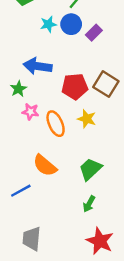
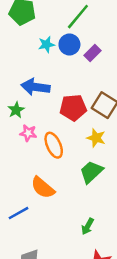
yellow star: (87, 119) -> (96, 138), moved
green trapezoid: (90, 169) -> (91, 172), moved

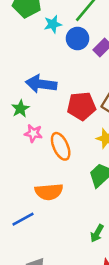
cyan star: (46, 44) -> (53, 24), moved
orange semicircle: (43, 188) -> (49, 192), turned -45

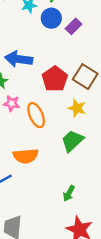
red pentagon: (81, 106) -> (55, 79), turned -30

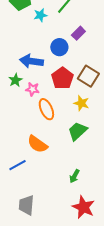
blue circle: (51, 18) -> (59, 47), moved
pink star: (12, 103) -> (32, 89), moved
orange semicircle: (26, 156) -> (37, 144), turned 40

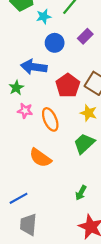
blue circle: (59, 47) -> (55, 43), moved
pink star: (32, 89) -> (25, 111), moved
blue line: (17, 165) -> (18, 198), moved

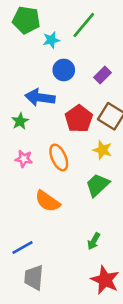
purple rectangle: (85, 36) -> (102, 75), moved
pink star: (25, 111) -> (24, 159), moved

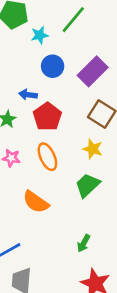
purple rectangle: (102, 75) -> (93, 71), size x1.6
blue arrow: (40, 97) -> (28, 95), size x0.6
red pentagon: (79, 119) -> (47, 117), moved

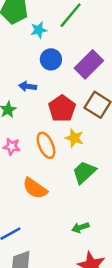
red pentagon: (47, 117) -> (62, 108), moved
yellow star: (93, 149) -> (74, 138), moved
green arrow: (84, 243) -> (80, 228), turned 42

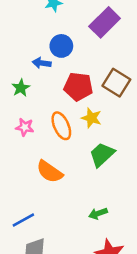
blue circle: (51, 59) -> (61, 46), moved
purple rectangle: (89, 64) -> (105, 22), moved
red pentagon: (62, 108) -> (78, 87), turned -30

